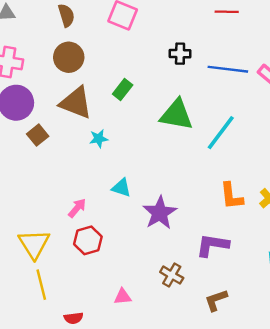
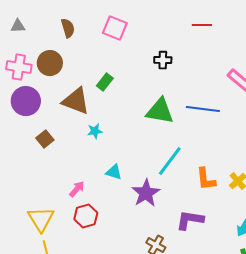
brown circle: (69, 57) -> (50, 63), moved
blue line: (228, 69) -> (203, 109), moved
green rectangle: (123, 90) -> (105, 82), moved
cyan line: (221, 133) -> (170, 161), moved
brown square: (38, 135) -> (45, 139), moved

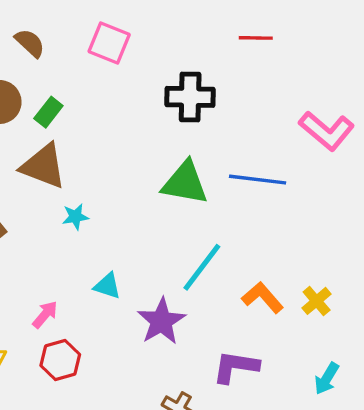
brown semicircle: (68, 28) -> (30, 43), turned -30
black cross: (163, 60) -> (190, 97), size x1.6
green rectangle: (105, 82) -> (48, 112), moved
orange L-shape: (206, 179) -> (263, 298), turned 145

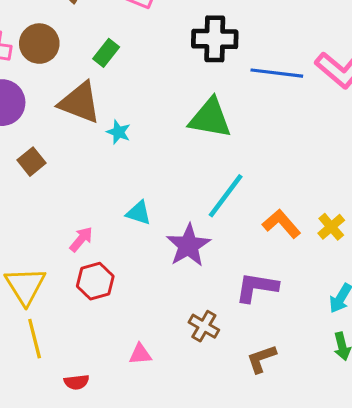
green rectangle: (48, 112) -> (106, 53), moved
blue line: (258, 180) -> (277, 73), moved
cyan star: (75, 217) -> (118, 132), moved, turned 30

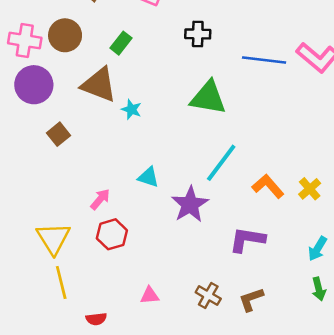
black cross: (215, 39) -> (198, 34), moved, size x0.7
brown cross: (204, 326) -> (208, 295), moved

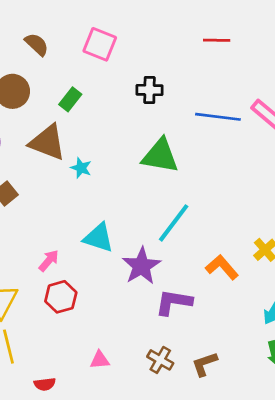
cyan triangle: (148, 177) -> (98, 238), size x1.4
orange L-shape: (268, 186) -> (222, 267), moved
purple L-shape: (247, 240) -> (174, 302), moved

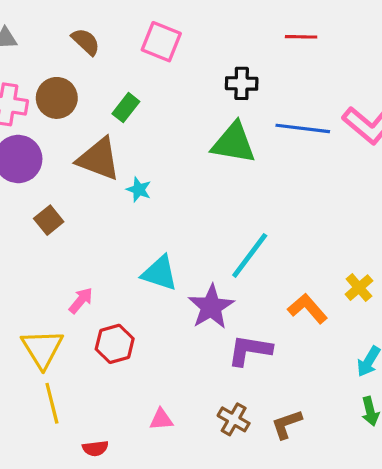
black cross: (149, 90) -> (242, 83), moved
green triangle: (160, 156) -> (234, 143), moved
pink arrow: (49, 261) -> (81, 300), moved

